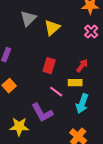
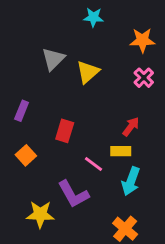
red rectangle: (49, 66) -> (65, 131), moved

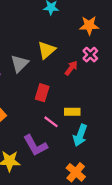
gray triangle: (53, 59) -> (20, 64), moved
red arrow: (131, 127) -> (71, 68), moved
red rectangle: (65, 131) -> (42, 93), moved

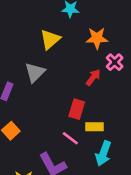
orange star: (89, 25) -> (97, 38), moved
yellow triangle: (47, 50) -> (50, 39), moved
red rectangle: (42, 93) -> (77, 109), moved

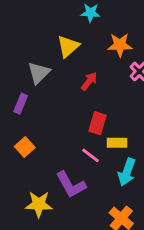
gray triangle: (35, 72) -> (39, 73), moved
red arrow: (93, 77) -> (89, 81), moved

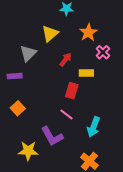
orange star: (120, 45) -> (88, 32), turned -30
purple rectangle: (21, 104) -> (15, 76), turned 64
yellow rectangle: (117, 143) -> (86, 73), moved

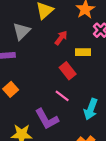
red rectangle: (72, 91) -> (68, 71), turned -56

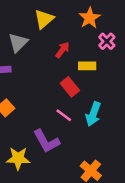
cyan arrow: (91, 109) -> (93, 114), moved

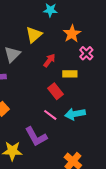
cyan arrow: (93, 114) -> (75, 114), turned 60

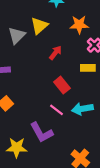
orange star: (72, 34) -> (79, 25), turned 30
gray triangle: (12, 54) -> (17, 35), moved
yellow rectangle: (70, 74) -> (88, 68), moved

